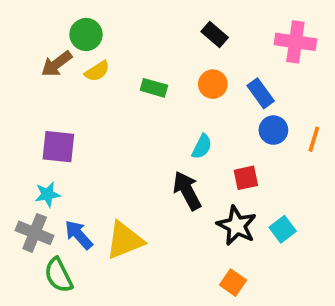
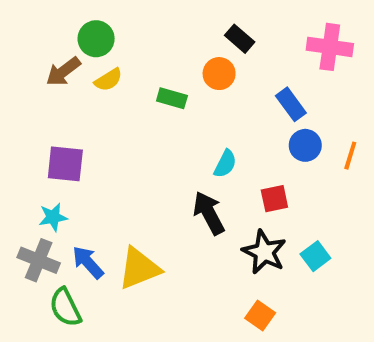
orange circle: (213, 84) -> (219, 74), moved

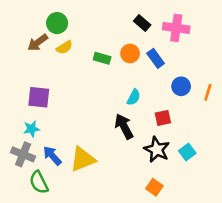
pink cross: (330, 47) -> (176, 28), moved
orange circle: (219, 74) -> (130, 53), moved
blue rectangle: (291, 104) -> (156, 58), moved

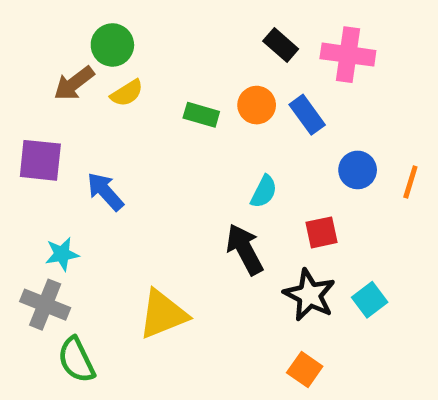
purple square: (39, 97) -> (40, 160), moved
blue arrow: (52, 156) -> (105, 192), moved

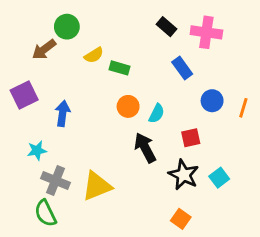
yellow semicircle: (127, 93) -> (94, 55), moved
orange circle: (257, 105) -> (128, 106), moved
purple square: (40, 160) -> (24, 95), turned -32
blue arrow: (105, 192) -> (63, 114), turned 50
gray cross: (45, 305) -> (55, 180), moved

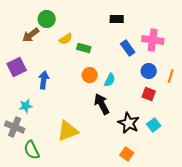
black rectangle: (167, 27) -> (117, 19), turned -40
pink cross: (206, 32) -> (153, 40), moved
red square: (191, 138) -> (149, 94), moved, turned 32
gray cross: (55, 180) -> (15, 127), moved

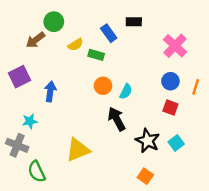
pink cross: (153, 40) -> (175, 46), turned 35
blue rectangle: (128, 48) -> (109, 33), moved

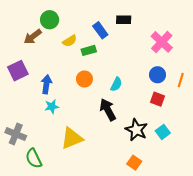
green rectangle: (96, 55) -> (89, 50), turned -32
orange circle: (103, 86) -> (84, 79), moved
cyan star: (30, 121) -> (52, 107), moved

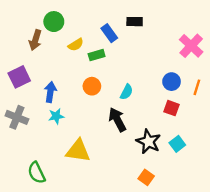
brown arrow: (33, 37) -> (35, 40), turned -36
pink cross: (162, 42) -> (191, 46), moved
gray cross: (16, 134) -> (17, 117), moved
yellow triangle: (72, 138) -> (78, 151), turned 30

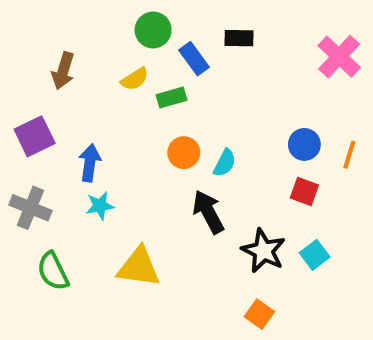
green circle: (54, 22) -> (153, 30), moved
pink cross: (191, 46) -> (339, 57), moved
orange circle: (92, 86) -> (184, 153), moved
green semicircle: (37, 173) -> (53, 271), moved

